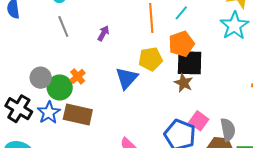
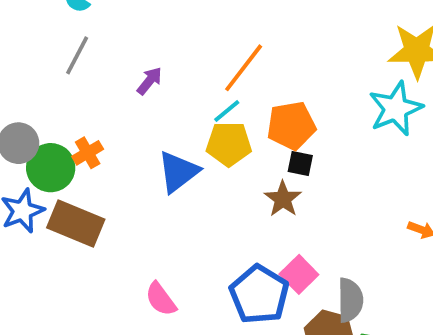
cyan line: (181, 13) -> (227, 111), moved
orange line: (151, 18) -> (244, 68), turned 32
gray line: (63, 26) -> (77, 55), turned 40
black square: (190, 63) -> (300, 164), size x0.5

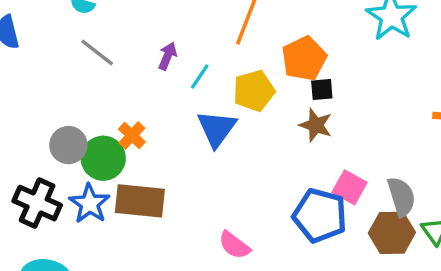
gray line: (77, 55) -> (97, 52), turned -63
cyan line: (227, 111) -> (200, 76), moved

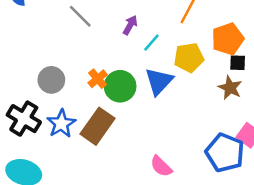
green circle: (103, 158) -> (120, 86), moved
brown rectangle: (140, 201) -> (98, 126), turned -68

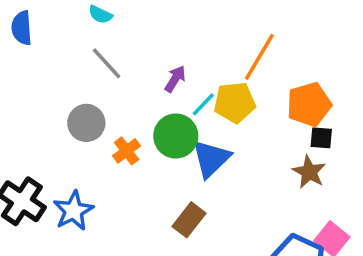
yellow pentagon: (189, 58) -> (235, 102), moved
gray circle: (51, 80) -> (86, 123), moved
green circle: (120, 86) -> (176, 136), moved
brown rectangle: (98, 126) -> (189, 220), moved, size x0.7

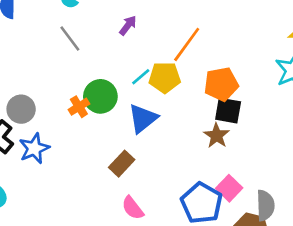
purple arrow: (175, 79) -> (128, 25), moved
gray circle: (86, 123) -> (21, 109), moved
green circle: (176, 136) -> (100, 96), moved
black square: (321, 138) -> (228, 111), size x1.5

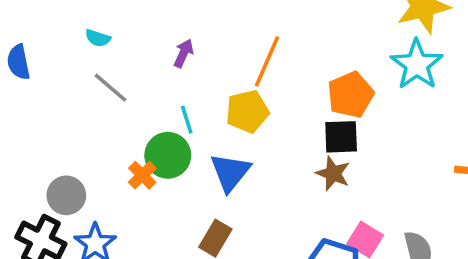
cyan line: (141, 77) -> (187, 120), moved, turned -54
orange pentagon: (221, 84) -> (351, 95), moved

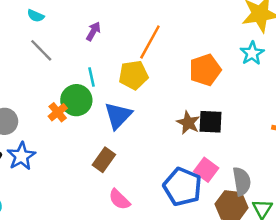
cyan star: (417, 65) -> (252, 53), size x0.7
black square: (341, 137) -> (210, 122), moved

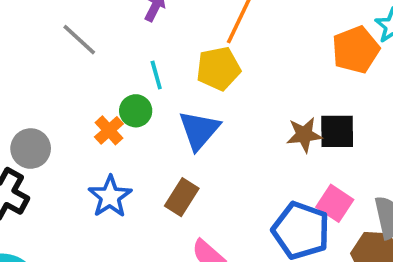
orange pentagon: (205, 70) -> (356, 50), moved
green circle: (76, 100) -> (136, 111), size x0.7
brown star: (188, 123) -> (304, 135), turned -30
blue star: (21, 156) -> (110, 197), moved

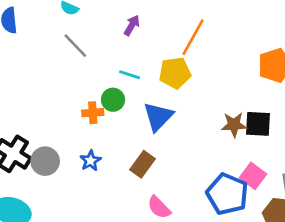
cyan line: (156, 75) -> (130, 75), turned -60
orange cross: (109, 130) -> (93, 113), turned 35
gray circle: (31, 149) -> (45, 161), moved
blue star: (110, 197) -> (90, 161), size x0.7

